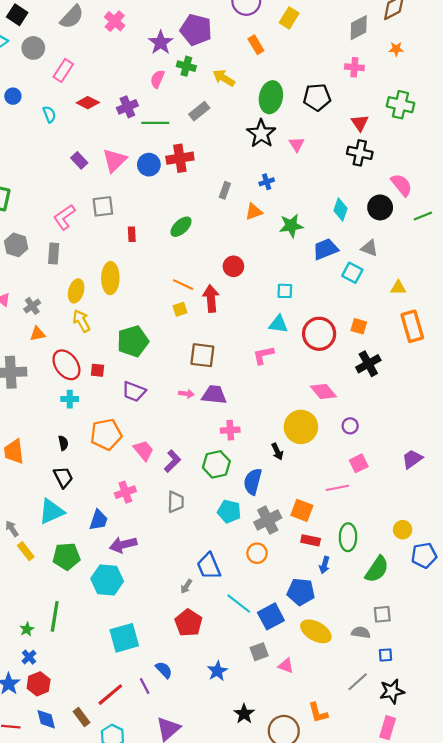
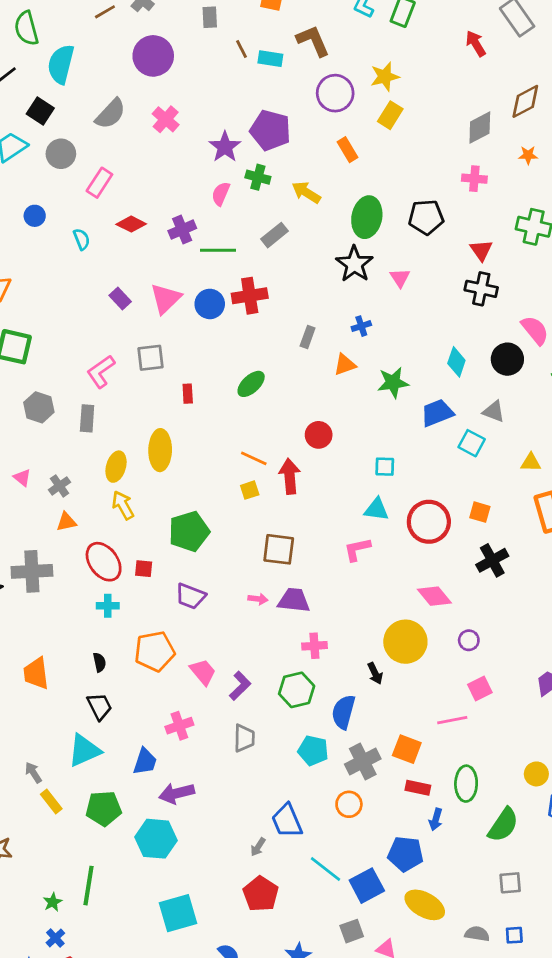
gray semicircle: (361, 632) -> (477, 934), moved

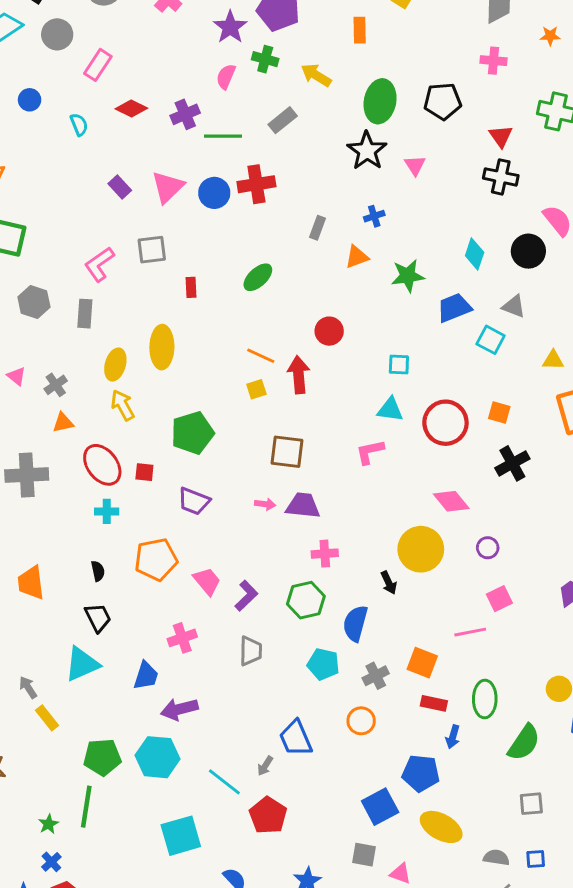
orange rectangle: (348, 150) -> (360, 30), turned 30
gray cross: (363, 762) -> (376, 676), size x0.7
green pentagon: (104, 808) -> (102, 757), moved
cyan line: (325, 869) -> (224, 782), moved
gray square: (352, 931) -> (364, 855), turned 30

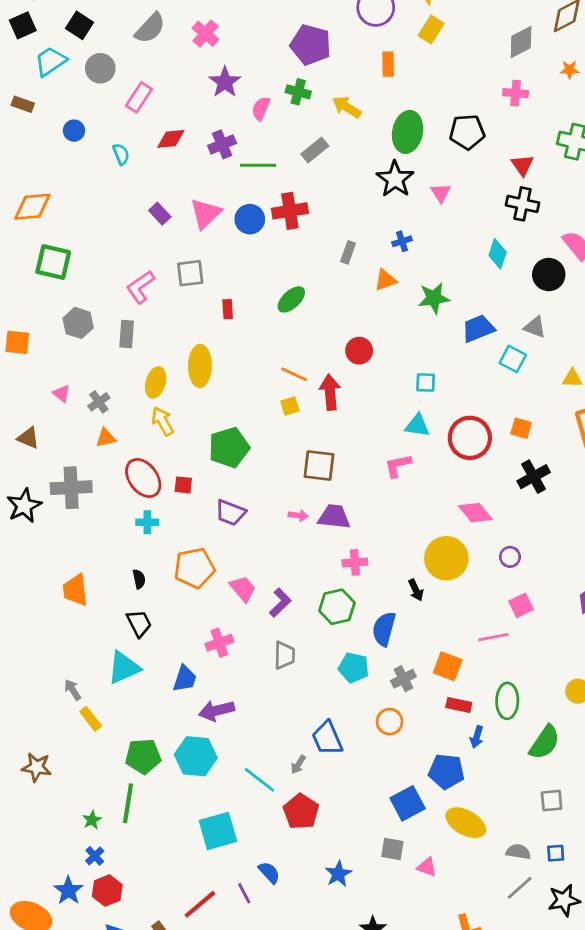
purple star: (230, 27) -> (225, 82), moved
red diamond: (131, 109) -> (171, 139), turned -32
cyan diamond: (475, 254) -> (498, 254), moved

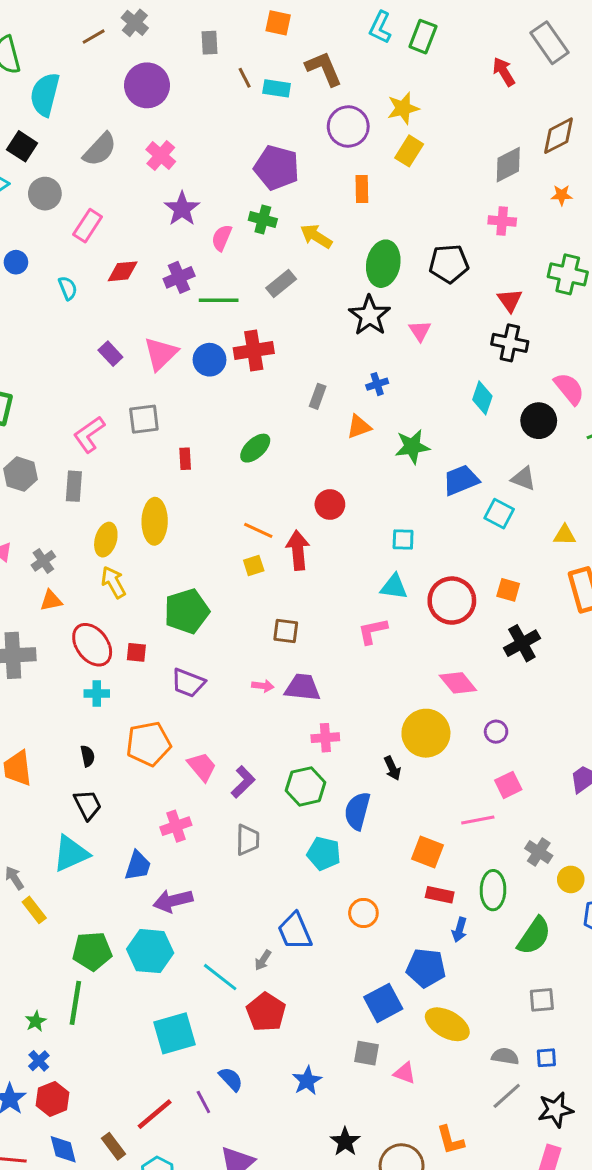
brown square: (319, 466) -> (286, 631), size x0.7
gray cross: (403, 679) -> (539, 852), moved, turned -30

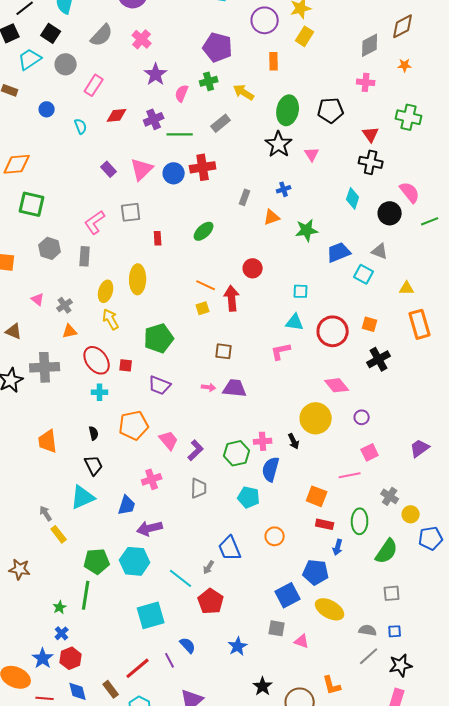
green cross: (263, 219) -> (209, 81), turned -30
pink cross: (325, 738) -> (263, 441), moved

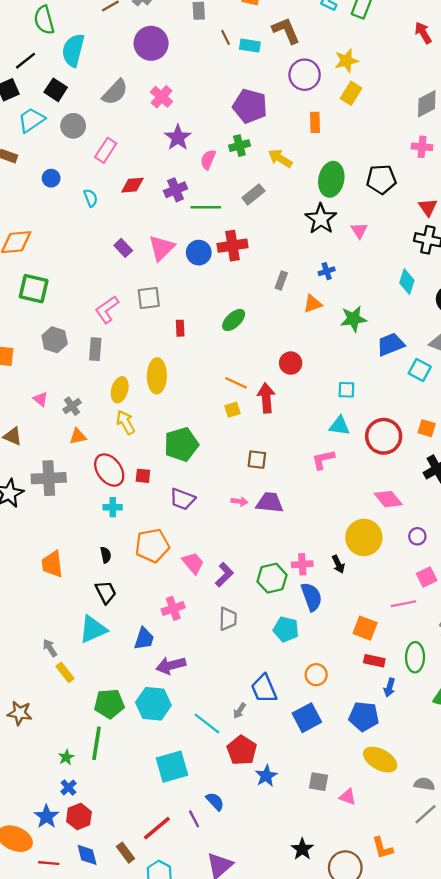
blue semicircle: (271, 469) -> (312, 597), turned 145
blue square: (288, 595) -> (307, 718), moved
blue star: (238, 646) -> (266, 776), moved

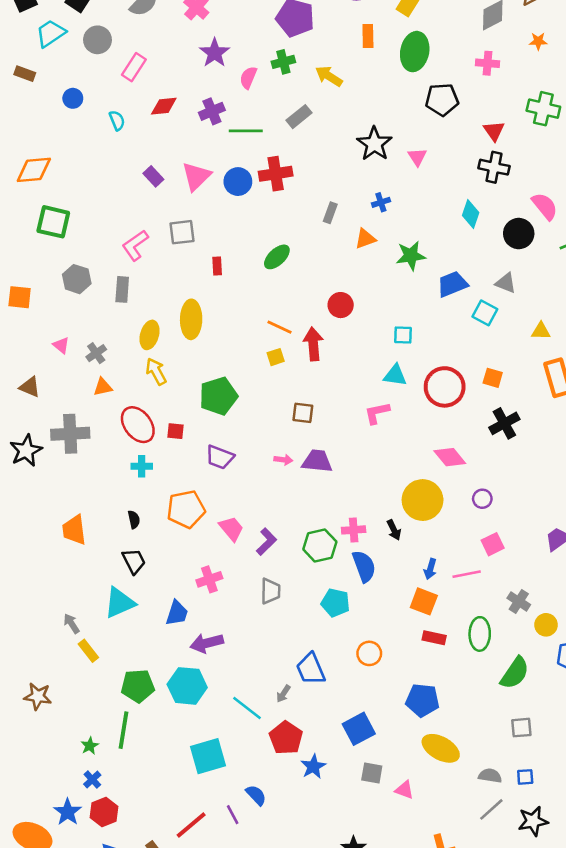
green ellipse: (331, 179) -> (415, 52), moved
blue arrow: (389, 687) -> (430, 569), moved
blue square: (307, 718) -> (359, 729), moved

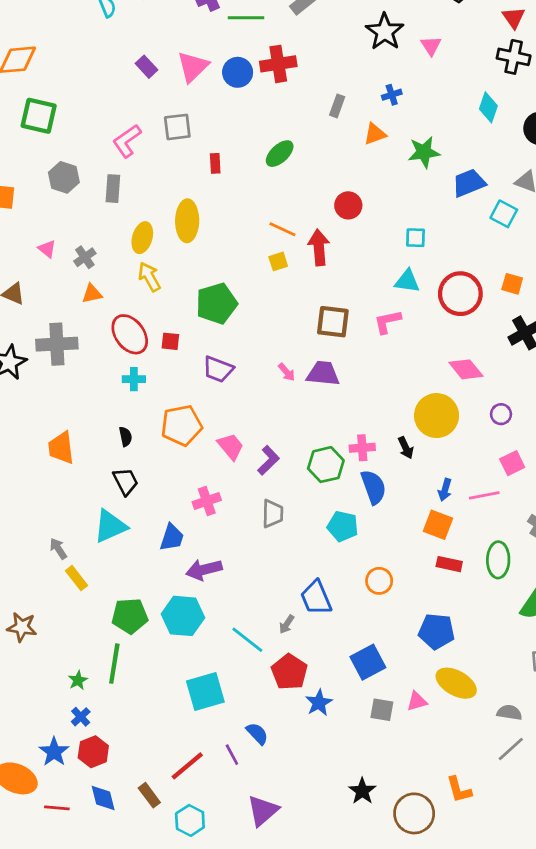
brown square: (303, 413) -> (333, 322), moved, size x1.4
pink arrow: (283, 460) -> (287, 372), turned 42
pink triangle: (404, 790) -> (417, 701), moved, turned -36

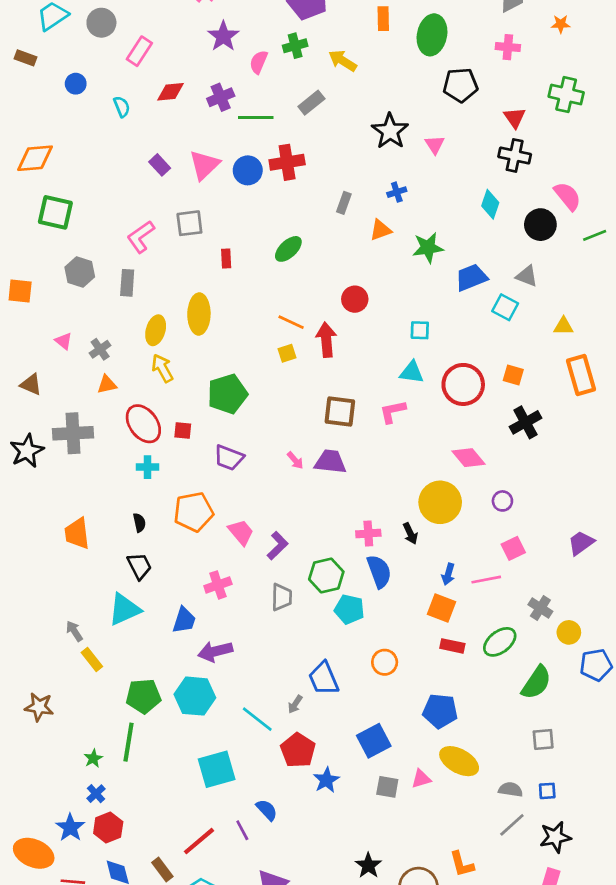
green hexagon: (326, 465) -> (326, 575), moved
green ellipse: (498, 560) -> (500, 642), turned 52

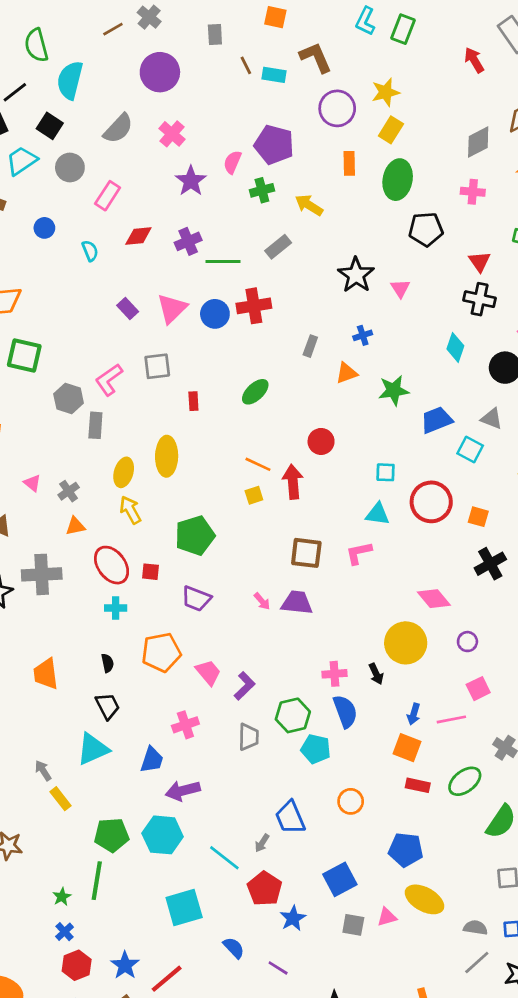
pink semicircle: (259, 62) -> (232, 162), moved
gray hexagon: (80, 272) -> (69, 398), moved
red circle: (463, 384) -> (431, 502), moved
blue star: (70, 828) -> (125, 965), moved
purple line: (242, 830) -> (278, 968), moved, turned -30

